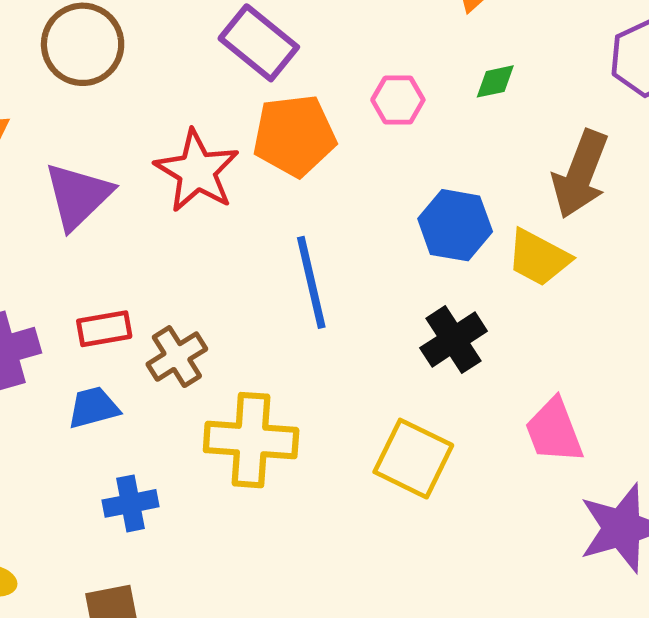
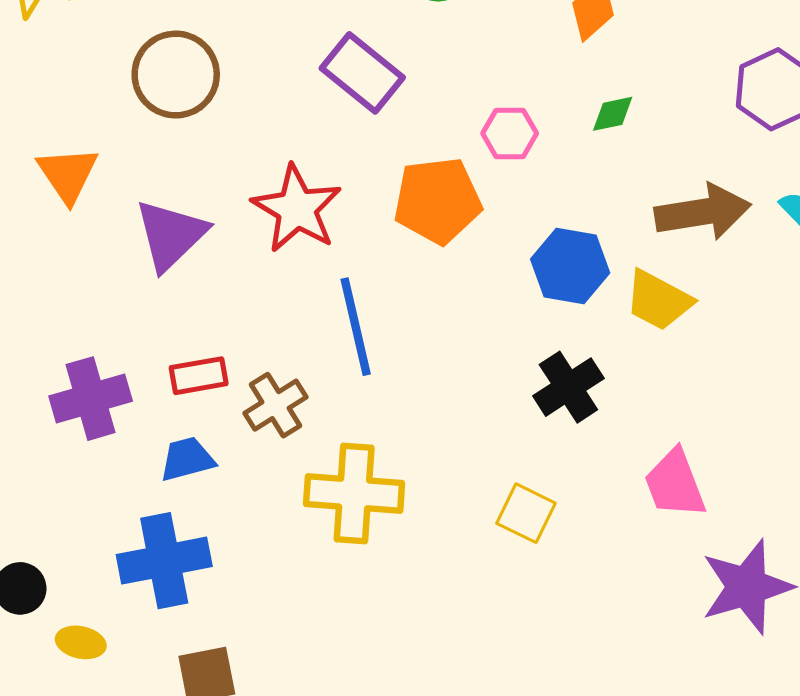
orange pentagon: (294, 136) -> (438, 201), moved
brown arrow: (580, 174) -> (703, 212), turned -120
blue line: (311, 282) -> (356, 327), moved
yellow square: (413, 459) -> (526, 513), size x0.7
blue cross: (130, 503) -> (164, 561), moved, size x1.6

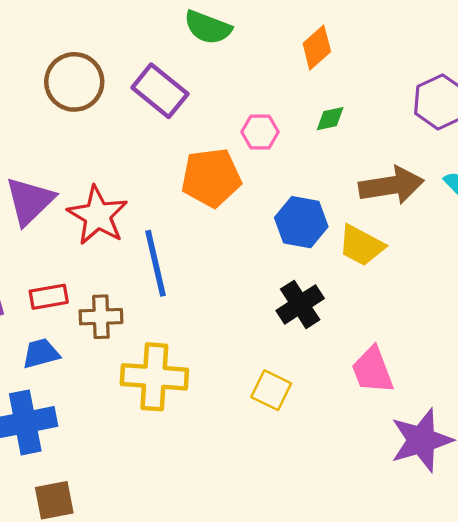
brown circle: (176, 75) -> (74, 82), moved
red star: (297, 209) -> (98, 215), moved
brown cross: (276, 405) -> (101, 317), turned 30

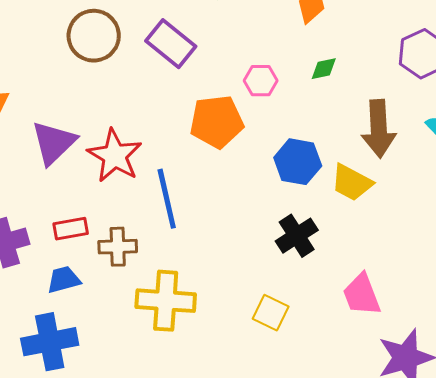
brown arrow: (391, 185) -> (379, 129), turned 96

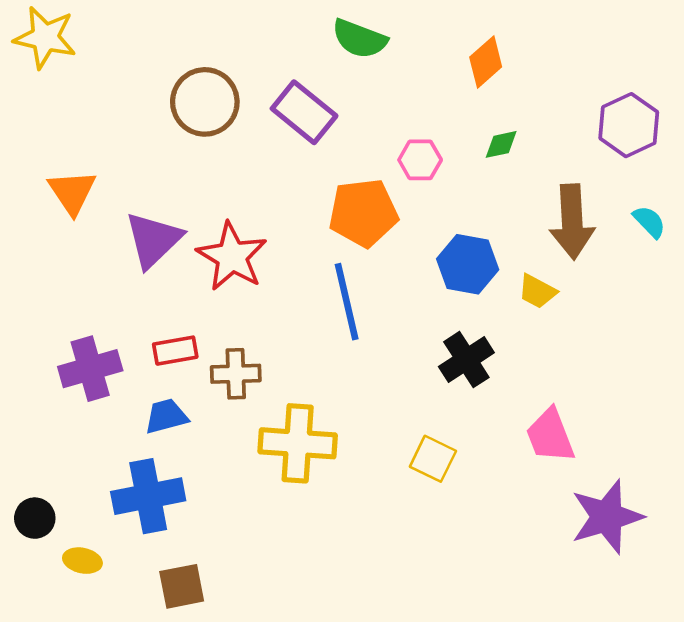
yellow trapezoid: (352, 183) -> (537, 291), size x0.7
blue line: (167, 199) -> (347, 302), moved

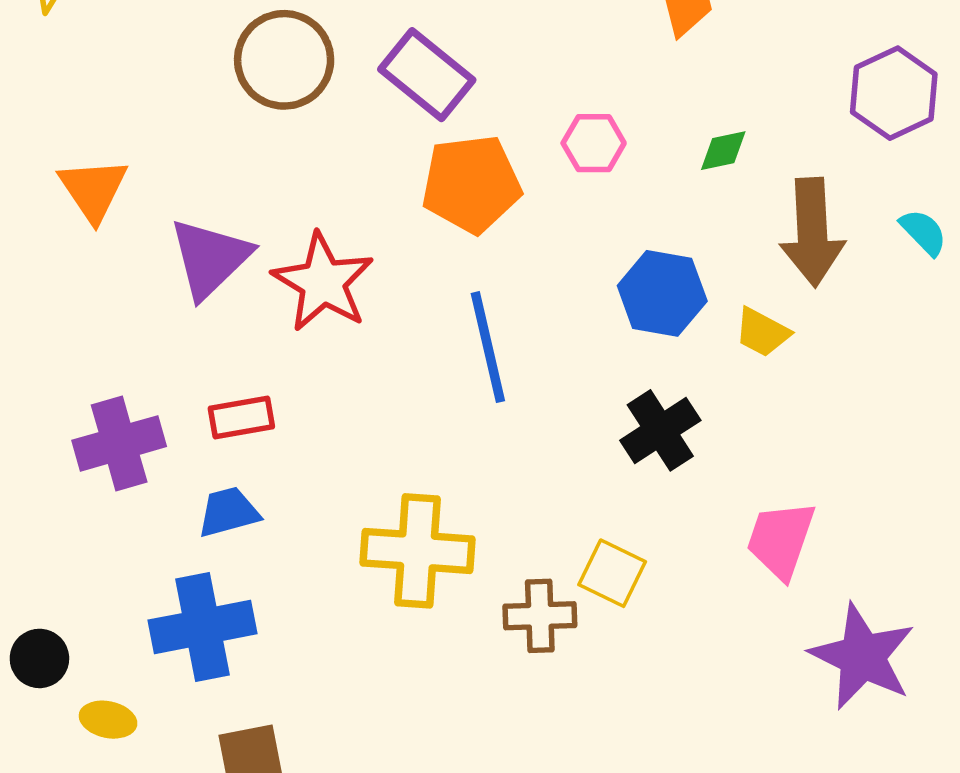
green diamond: (501, 144) -> (723, 151), moved
orange pentagon: (363, 213) -> (471, 184), moved
brown cross: (236, 374) -> (540, 616), moved
pink trapezoid: (550, 436) -> (781, 540), turned 40
purple star: (607, 517) -> (862, 657), turned -30

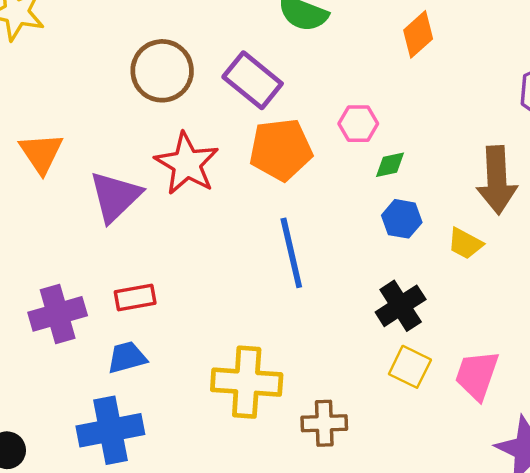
green diamond: (723, 151) -> (390, 165), moved
red star: (323, 282) -> (187, 164), moved
blue hexagon: (662, 293) -> (402, 219), size x0.7
yellow square: (612, 573) -> (410, 367), moved

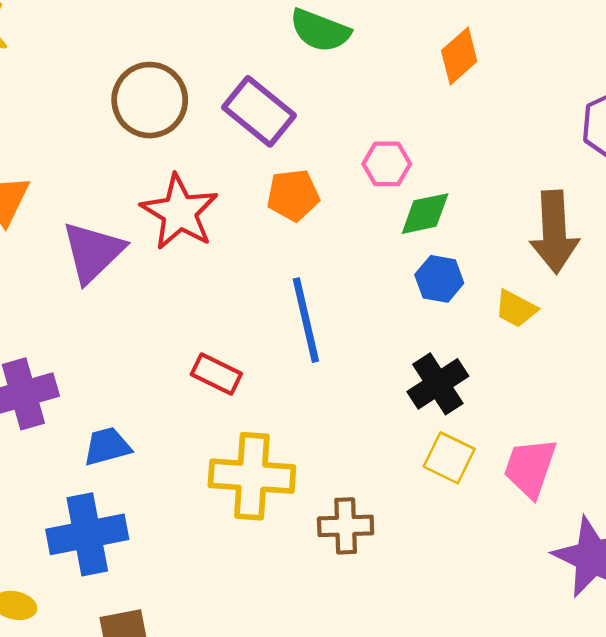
orange pentagon: (281, 150) -> (293, 195), size x0.7
green diamond: (390, 165) -> (425, 214), size x1.4
red rectangle: (135, 298) -> (216, 374), moved, turned 36

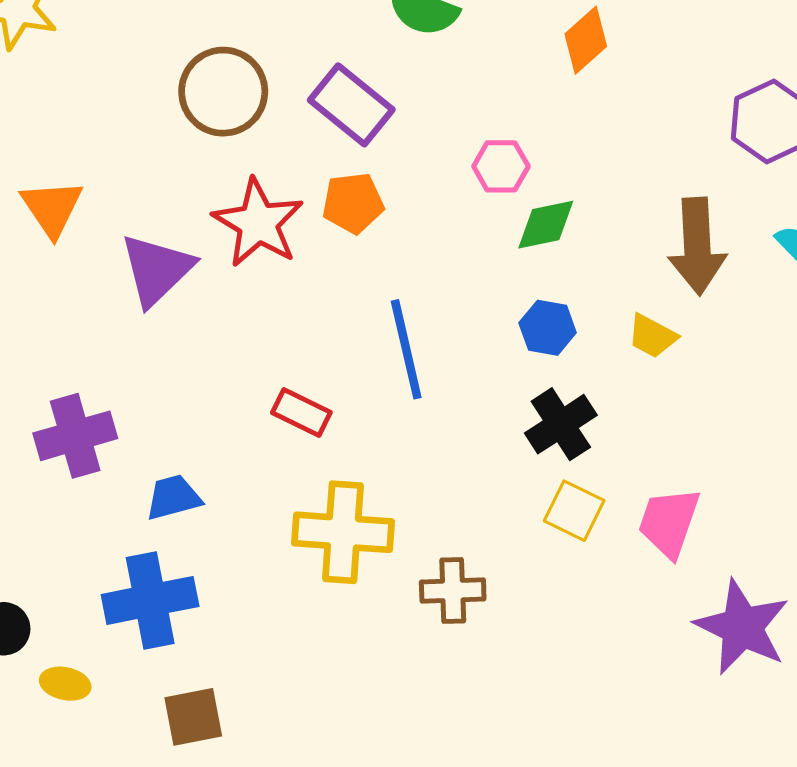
orange pentagon: (293, 195) -> (353, 203), moved
blue hexagon: (439, 279) -> (548, 328), moved

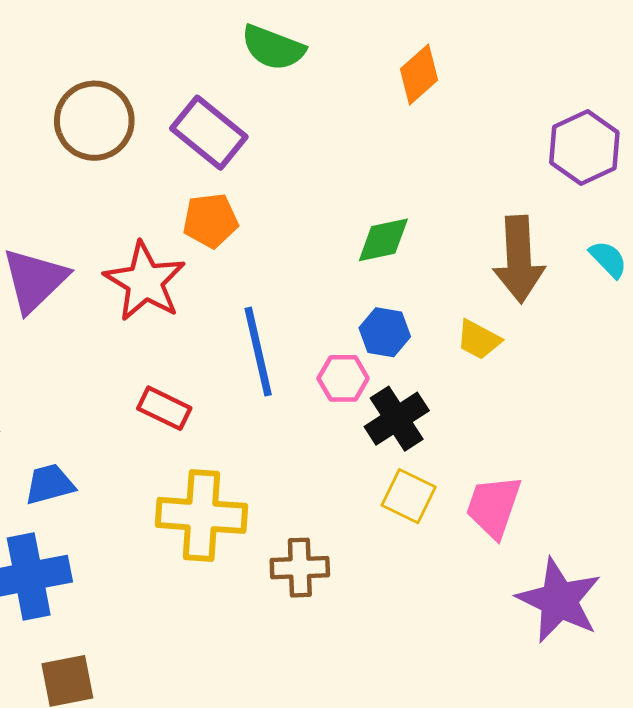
pink hexagon: (501, 166) -> (343, 378), moved
red star: (258, 223) -> (145, 282), moved

